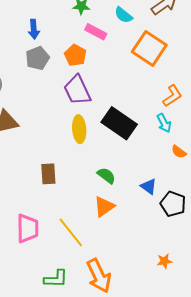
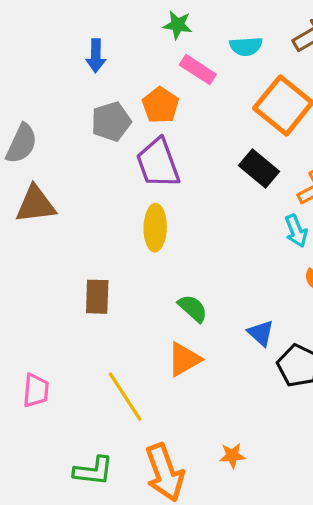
cyan semicircle: (123, 15) -> (246, 46), turned -48
gray pentagon: (37, 58) -> (111, 122), moved
black rectangle: (119, 123) -> (259, 168), moved, size x0.7
pink trapezoid: (28, 228) -> (36, 390), moved, size x0.7
orange star: (164, 261) -> (232, 456), moved

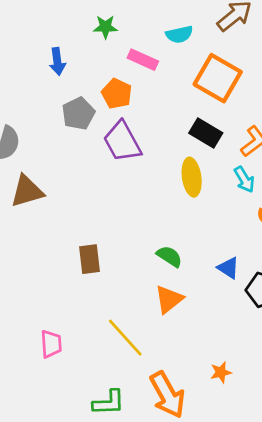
green star: (178, 25) -> (105, 27), moved
yellow ellipse: (155, 228) -> (192, 177), moved

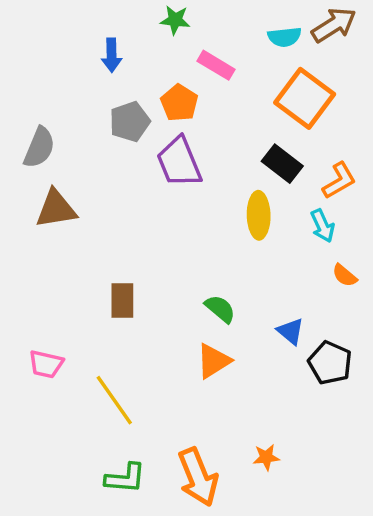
cyan semicircle: (179, 34) -> (285, 37), moved
yellow line: (125, 338) -> (114, 400), moved
pink trapezoid: (51, 344) -> (46, 364), moved, turned 100

